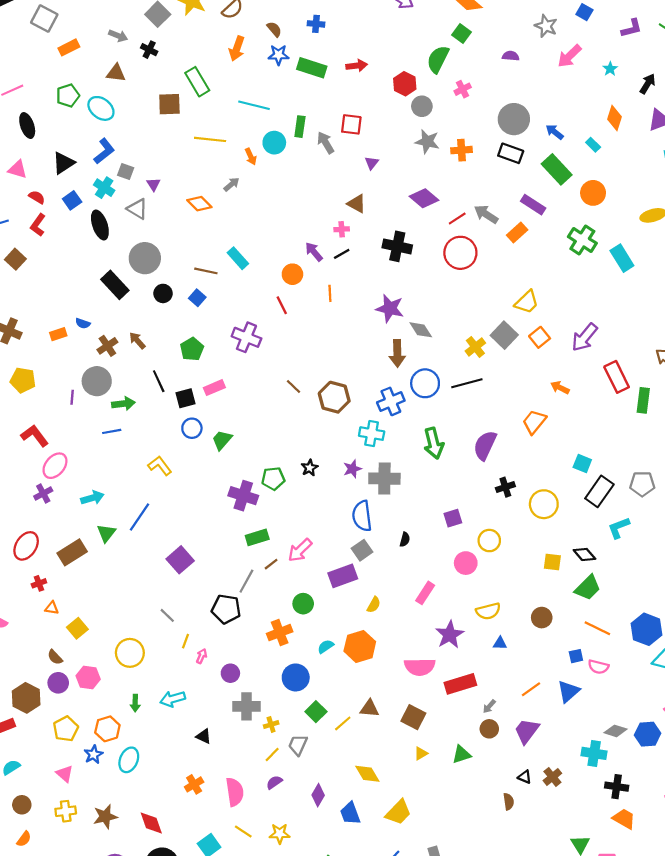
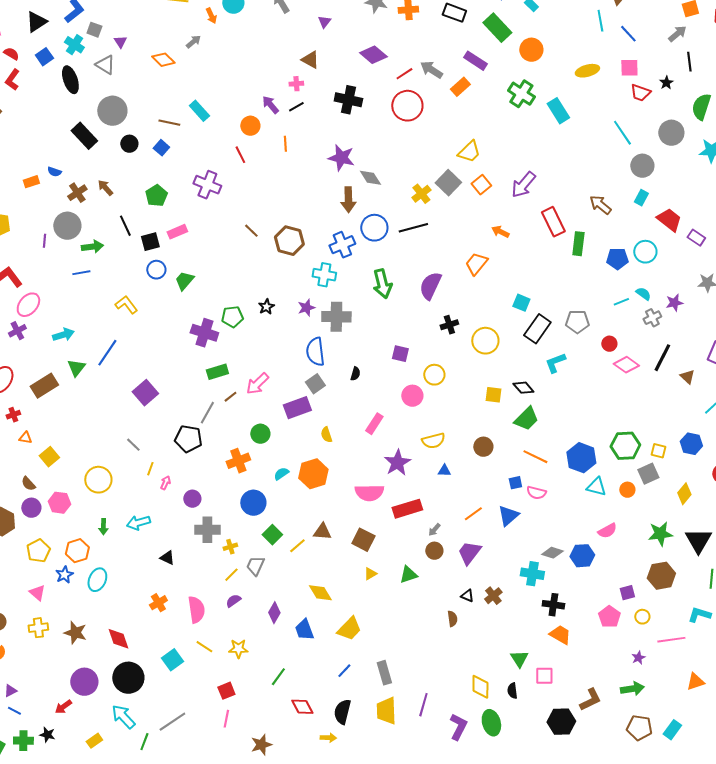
purple square: (453, 518) -> (400, 354), turned 30
yellow semicircle: (374, 605) -> (326, 435), turned 133
brown star: (105, 817) -> (75, 633), turned 30

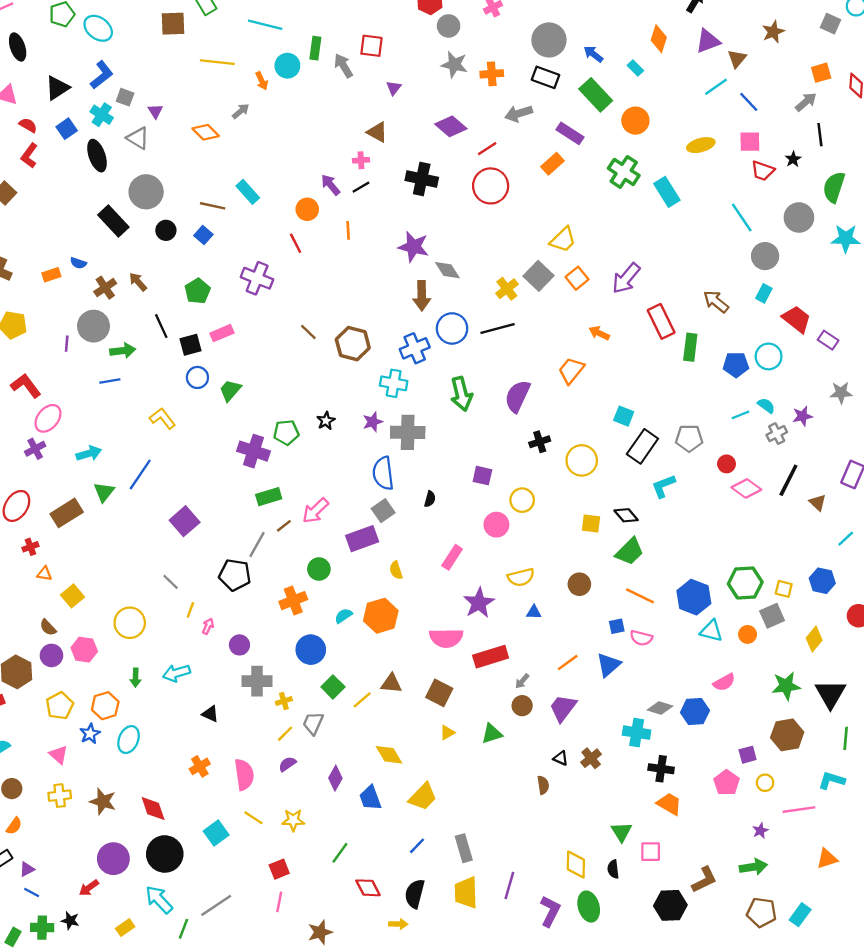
cyan line: (600, 21) -> (716, 87), turned 65
gray arrow: (431, 70) -> (519, 114), moved, turned -50

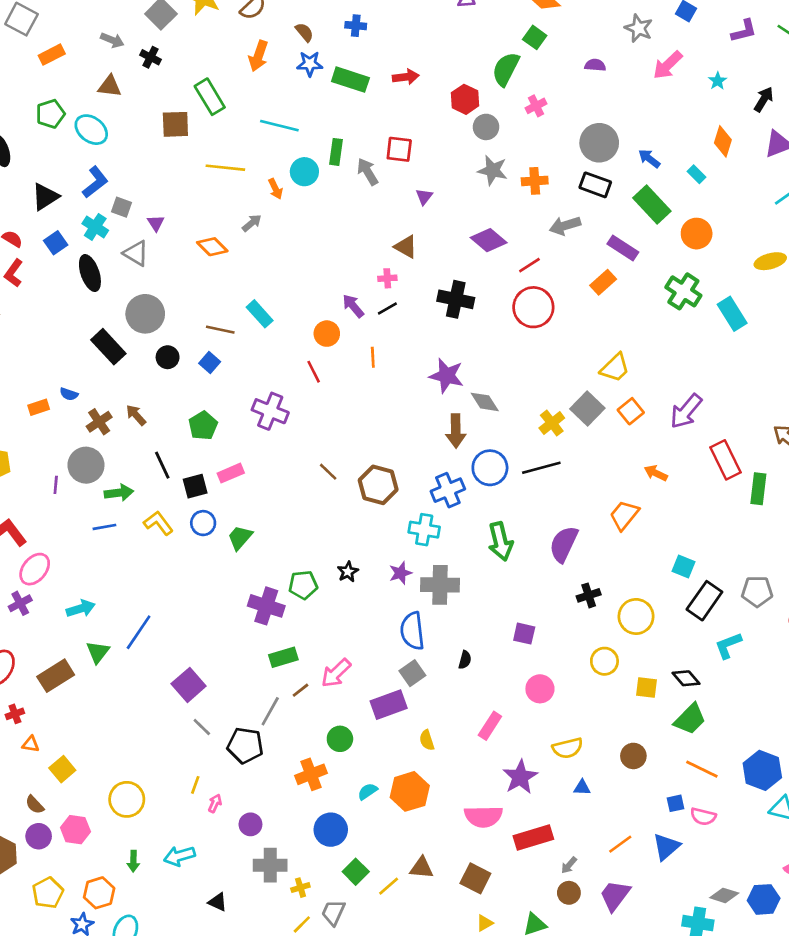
yellow L-shape: (162, 418) -> (158, 523), moved
yellow circle: (522, 500) -> (604, 661), moved
gray line: (171, 582) -> (202, 727), moved

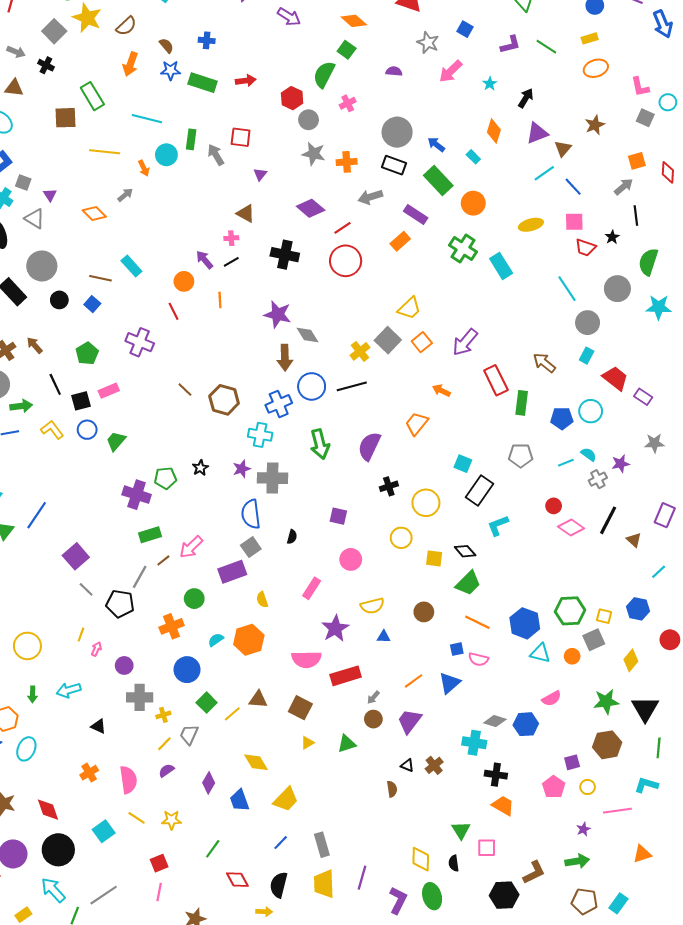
gray pentagon: (757, 591) -> (521, 455), moved

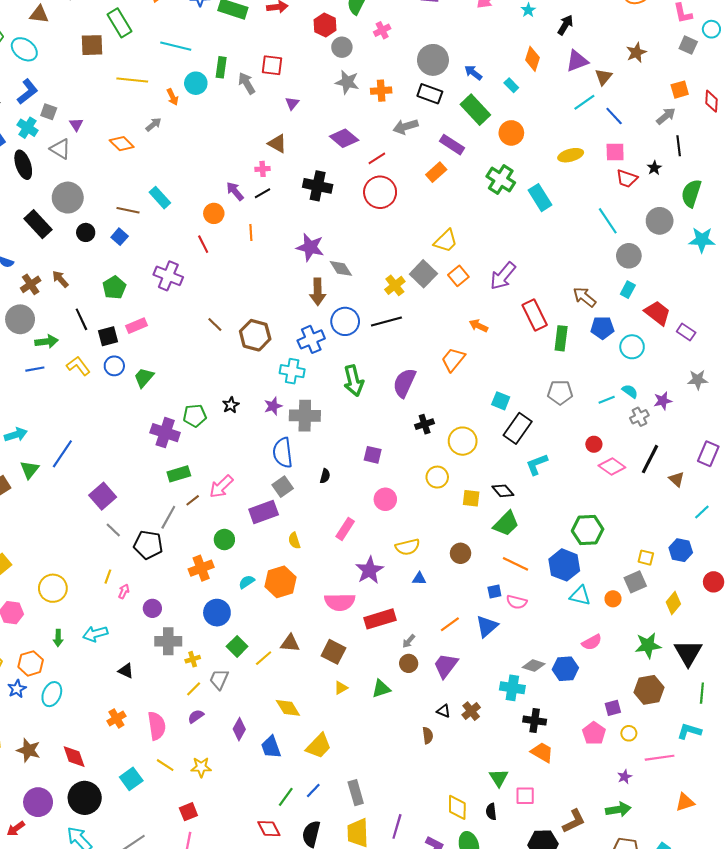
blue pentagon: (562, 418) -> (602, 328), moved
green hexagon: (570, 611) -> (588, 530), moved
green line: (213, 849) -> (286, 797), moved

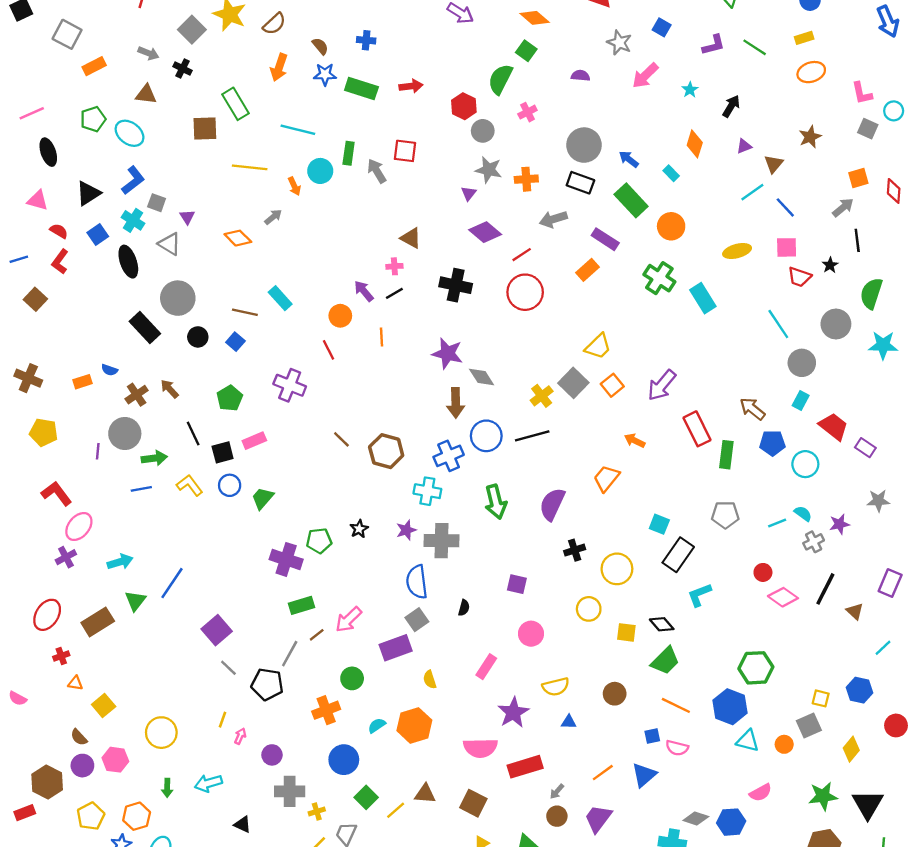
purple triangle: (577, 61) -> (744, 146), size x0.6
purple triangle: (292, 103) -> (469, 193), moved

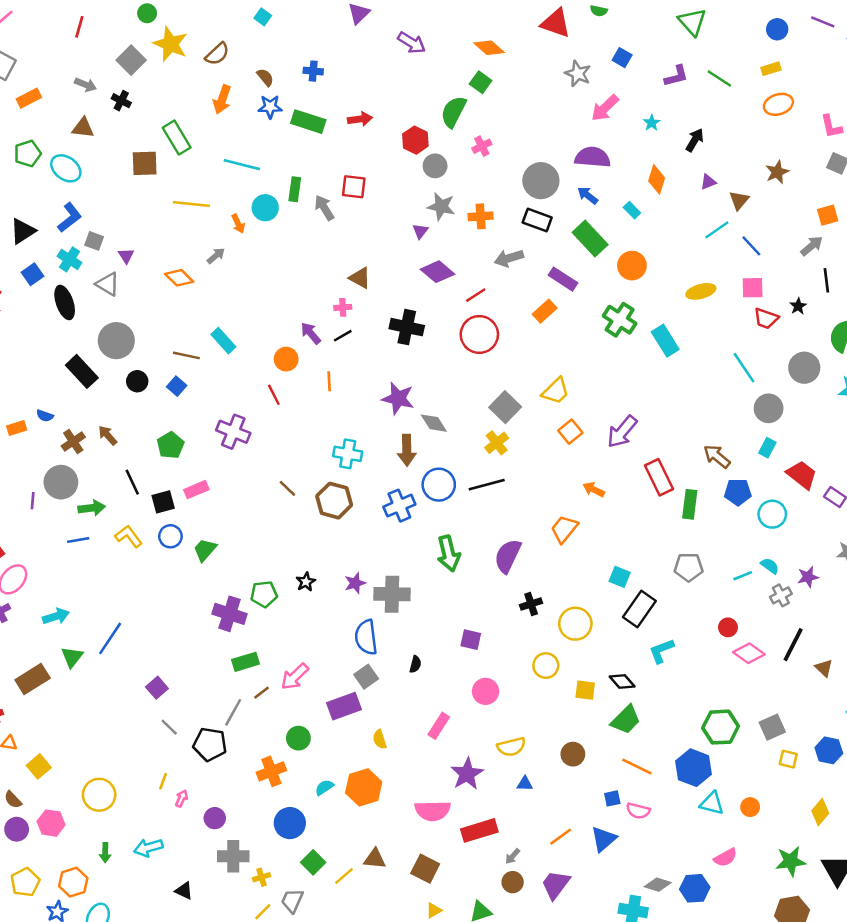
purple semicircle: (580, 76) -> (593, 157), moved, size x1.8
gray square: (573, 383) -> (505, 407), moved
cyan cross: (427, 491) -> (348, 454), moved
purple square: (217, 630) -> (157, 688), size x0.7
gray square: (809, 725) -> (772, 727), moved

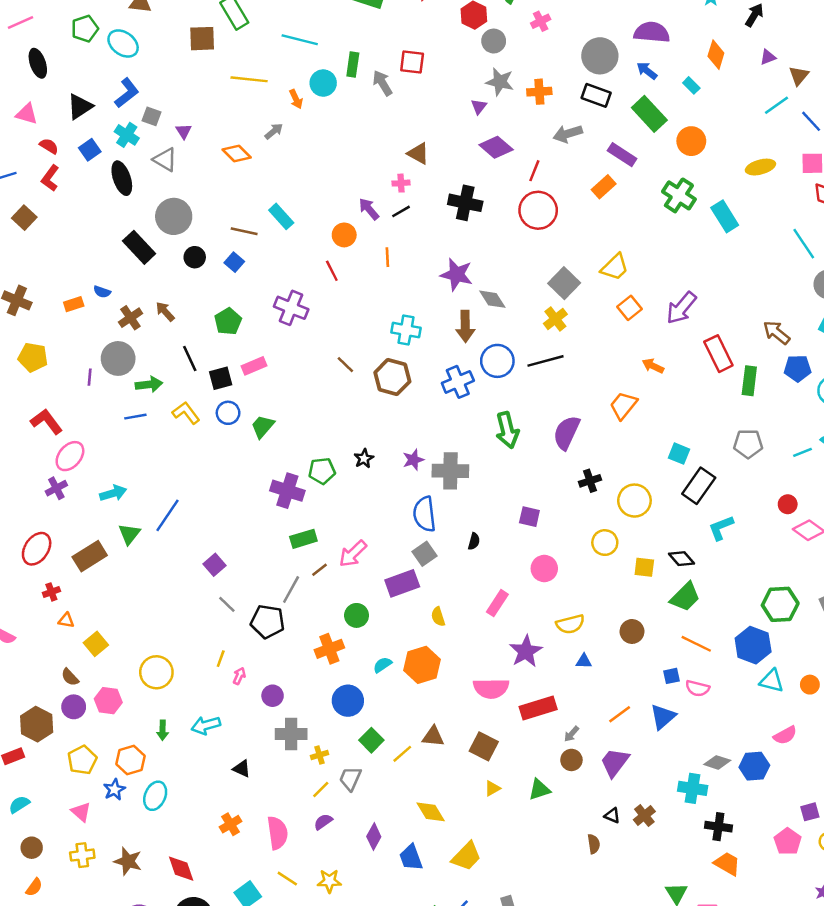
red line: (476, 295) -> (534, 171), turned -35

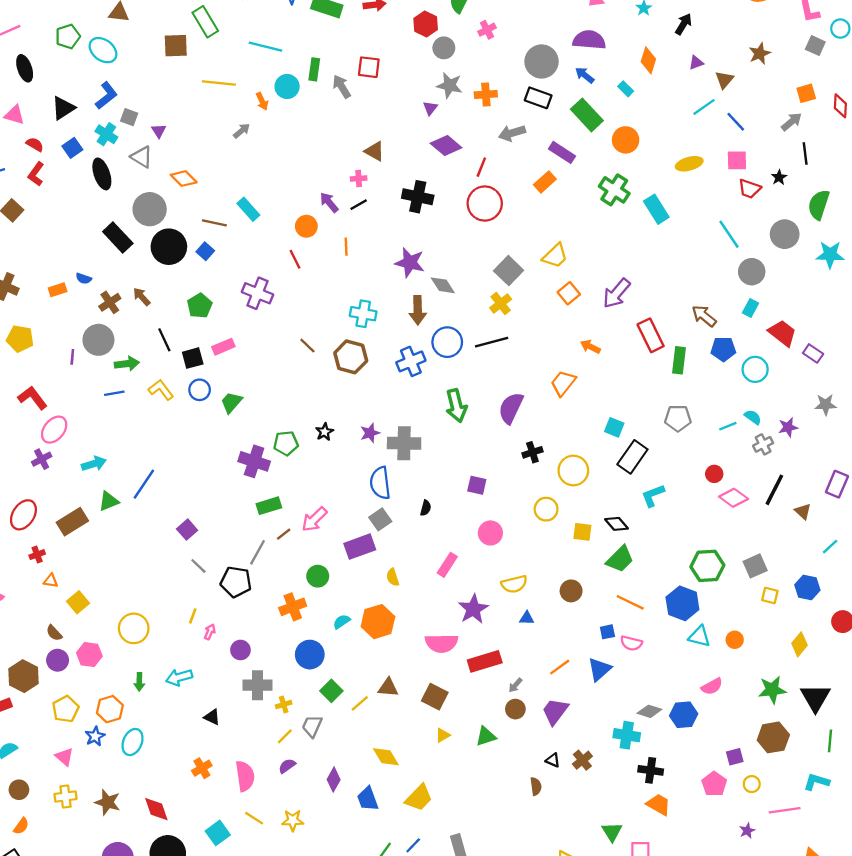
orange diamond: (237, 153) -> (184, 179), moved
black circle: (195, 257) -> (169, 247), size x1.8
green triangle: (129, 534) -> (109, 501), turned 30

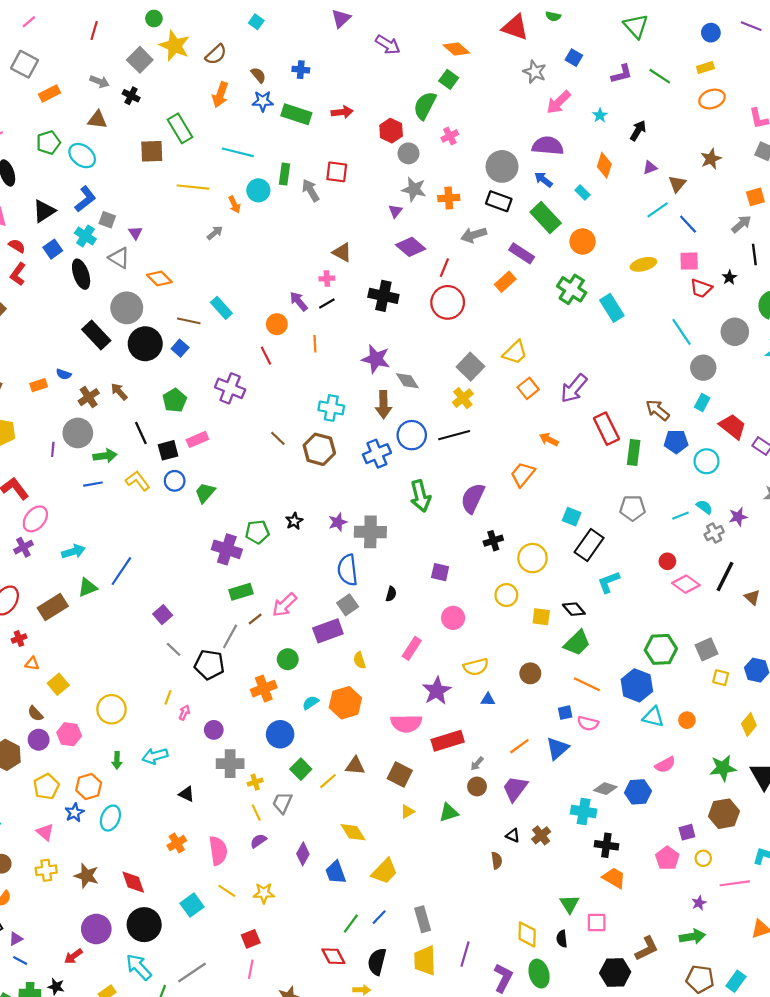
yellow line: (285, 736) -> (256, 813), turned -70

